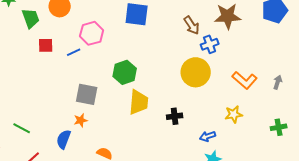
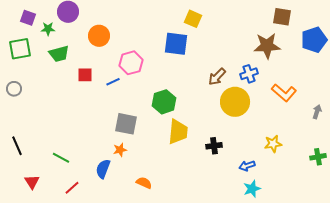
green trapezoid: (31, 18) -> (59, 54), moved, turned 95
brown arrow: (192, 25) -> (217, 77), moved, turned 78
orange L-shape: (245, 80) -> (284, 93), moved

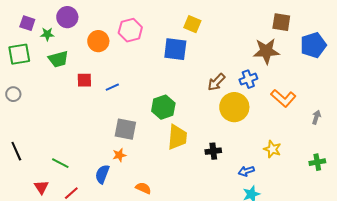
pink hexagon: (131, 63) -> (130, 30), moved
yellow star: (273, 144) -> (272, 149), turned 30
red triangle: (32, 182) -> (41, 187), moved

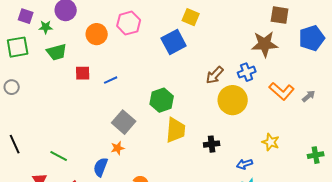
blue square: (175, 49) -> (174, 42), turned -35
gray arrow: (316, 117) -> (309, 96), moved, turned 32
gray square: (125, 129) -> (124, 122), turned 30

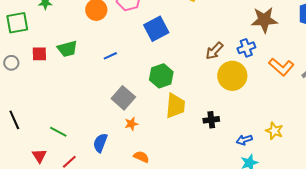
blue square: (174, 42) -> (156, 29), moved
green trapezoid: (57, 52) -> (67, 49), moved
red square: (83, 73) -> (39, 54), moved
yellow star: (271, 142) -> (274, 131), moved
orange star: (118, 148) -> (131, 124), moved

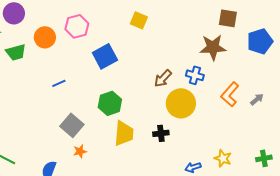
blue cross: (246, 48) -> (195, 75), turned 36
green trapezoid: (67, 49) -> (16, 52), moved
orange L-shape: (281, 67) -> (230, 94), turned 90
black cross: (211, 120) -> (161, 133), moved

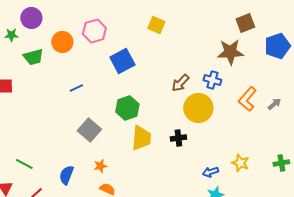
brown square: (228, 18) -> (245, 23), turned -30
orange star: (80, 151) -> (100, 166), moved

